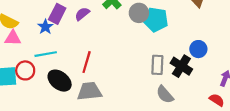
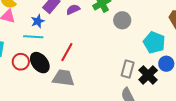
cyan pentagon: (156, 20) -> (154, 42), moved
blue star: (45, 27) -> (38, 21), moved
red circle: (25, 70) -> (21, 62), moved

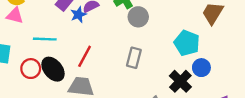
gray circle: (122, 20) -> (138, 17), moved
blue star: (38, 21) -> (78, 15), moved
gray rectangle: (128, 69) -> (134, 58), moved

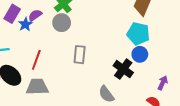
gray circle: (138, 17) -> (62, 23), moved
cyan pentagon: (187, 43) -> (138, 34), moved

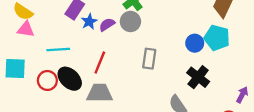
purple semicircle: (35, 15) -> (107, 25), moved
blue circle: (140, 54) -> (195, 43), moved

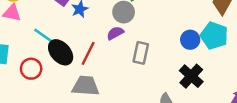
purple semicircle: (107, 25) -> (115, 33), moved
cyan line: (58, 50) -> (45, 37), turned 35
black ellipse: (70, 79) -> (61, 52), moved

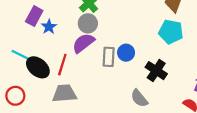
purple semicircle: (115, 33) -> (83, 43), size x1.5
blue circle: (190, 40) -> (126, 53), moved
red circle: (31, 69) -> (15, 96), moved

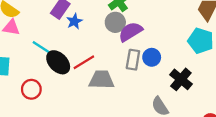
purple semicircle: (83, 43) -> (131, 32), moved
red line: (62, 65) -> (84, 62), turned 35
gray trapezoid: (65, 93) -> (101, 80), moved

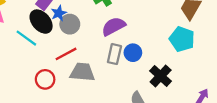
gray circle: (115, 22) -> (70, 24), moved
black ellipse: (58, 62) -> (41, 22), moved
red circle: (31, 89) -> (45, 79), moved

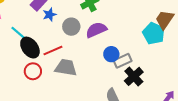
black ellipse: (41, 22) -> (30, 48), moved
gray circle: (70, 24) -> (71, 27), moved
cyan pentagon: (182, 39) -> (154, 33), moved
gray rectangle: (114, 54) -> (123, 61), moved, turned 48

